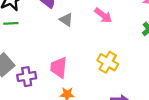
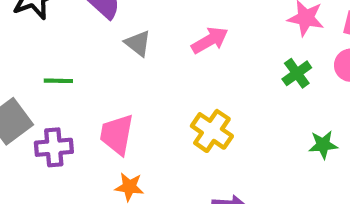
pink arrow: (103, 15) -> (210, 40), turned -72
green line: (11, 23) -> (58, 81), moved

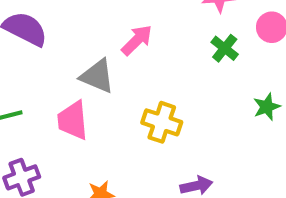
gray triangle: (138, 43) -> (97, 76), moved, size x1.4
pink trapezoid: (117, 134) -> (73, 120), moved

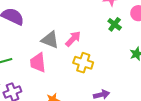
pink arrow: (137, 40) -> (73, 39), moved

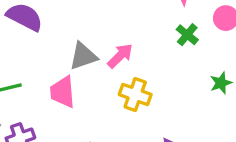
gray triangle: (50, 40) -> (83, 56), turned -42

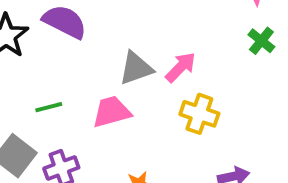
pink trapezoid: (63, 92) -> (112, 112), turned 80

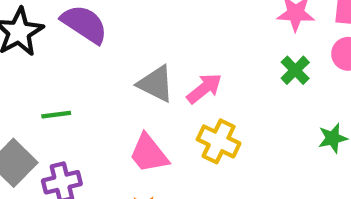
gray triangle: (136, 68) -> (156, 84), turned 39
pink trapezoid: (112, 112) -> (149, 153), moved, turned -120

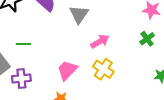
gray triangle: (156, 84) -> (79, 14), moved, turned 30
pink trapezoid: (149, 153) -> (67, 70), turned 75

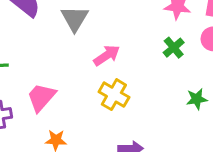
pink trapezoid: (67, 70) -> (41, 97), moved

